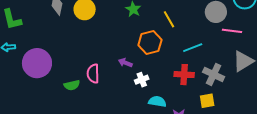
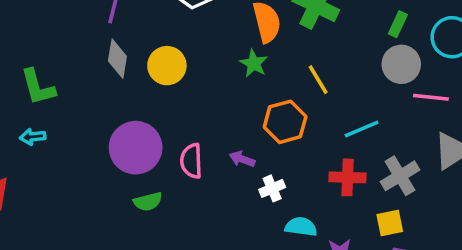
purple circle: (37, 63) -> (136, 148), moved
pink semicircle: (93, 74) -> (191, 161), moved
gray cross: (214, 74) -> (400, 176), turned 35

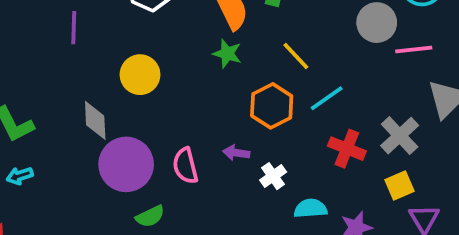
gray diamond: (117, 59) -> (95, 120), moved
cyan line: (362, 129) -> (327, 98), moved
red cross: (348, 177) -> (347, 149), turned 32

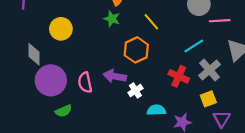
cyan line: (327, 98) -> (194, 46), moved
purple arrow: (236, 153) -> (115, 76), size x1.5

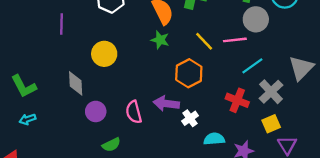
pink line: (220, 21) -> (235, 40), moved
purple circle: (51, 80) -> (96, 111), size x0.6

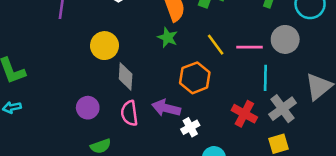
gray circle: (256, 19) -> (285, 39), moved
cyan line: (252, 66) -> (265, 78), turned -60
gray diamond: (76, 83) -> (126, 76), moved

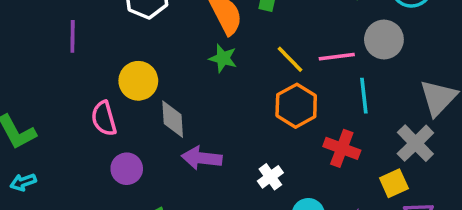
orange hexagon: (195, 78) -> (296, 106), moved
purple arrow: (166, 108) -> (202, 158), moved
gray cross: (282, 109) -> (415, 143), moved
pink semicircle: (129, 113) -> (104, 118), moved

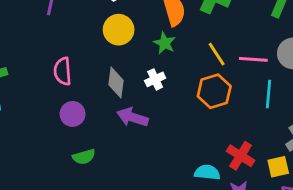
yellow circle: (138, 81) -> (119, 30), moved
red cross: (342, 148) -> (241, 156), moved
white cross: (270, 177) -> (155, 79), moved

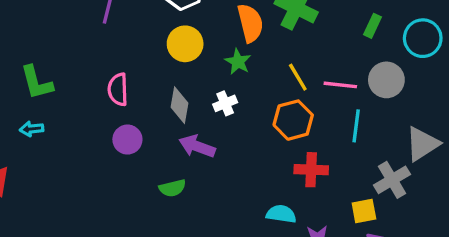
red cross: (241, 156) -> (311, 170), moved, turned -32
green semicircle: (84, 157) -> (172, 188), moved

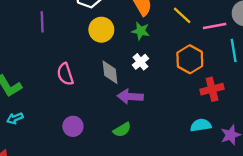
yellow line: (298, 77) -> (182, 15), moved
purple circle: (127, 140) -> (73, 126), moved

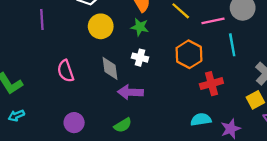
white cross: (140, 62) -> (140, 58), turned -35

